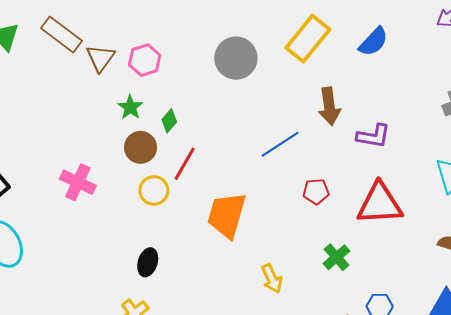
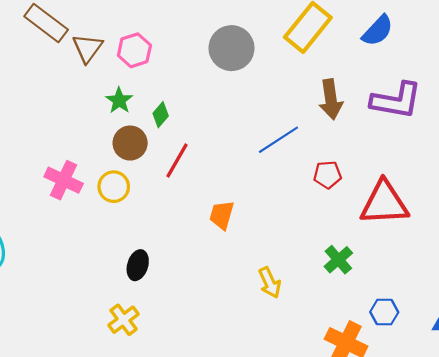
purple L-shape: (373, 136) -> (396, 100), moved, size x1.4
yellow circle: (154, 190) -> (114, 187), moved
red pentagon: (316, 191) -> (327, 175), moved
orange trapezoid: (227, 215) -> (222, 215), size x0.6

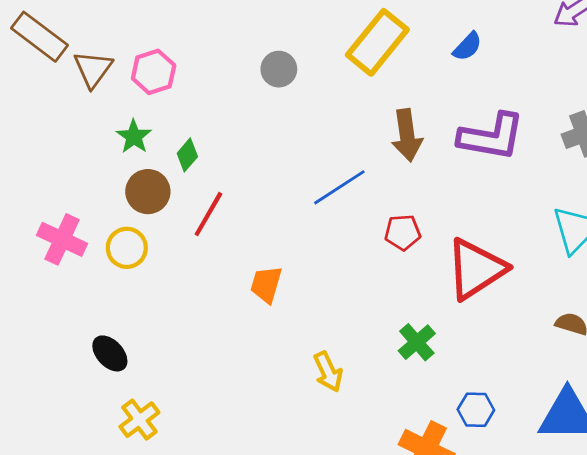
blue semicircle: (378, 31) -> (467, 47), size x0.7
gray circle: (232, 48) -> (279, 69), size x0.6
red triangle: (384, 203) -> (476, 269), turned -30
black ellipse: (138, 265) -> (110, 353), moved, turned -60

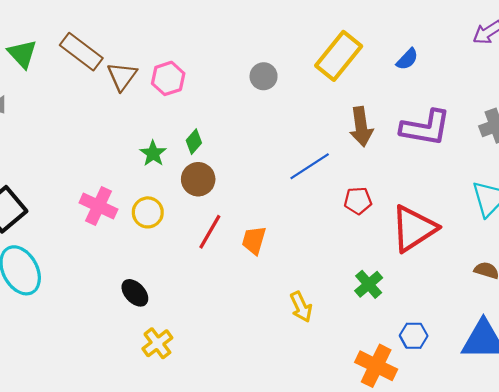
green star: (134, 137) -> (153, 153), moved
brown circle: (148, 192) -> (198, 179), moved
red line: (208, 214) -> (210, 232), moved

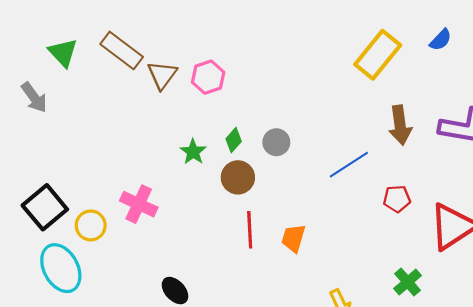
blue semicircle: (407, 59) -> (441, 40), moved
gray circle: (264, 76) -> (276, 142), moved
yellow circle: (148, 212) -> (91, 225), moved
red line: (210, 232) -> (250, 230), turned -33

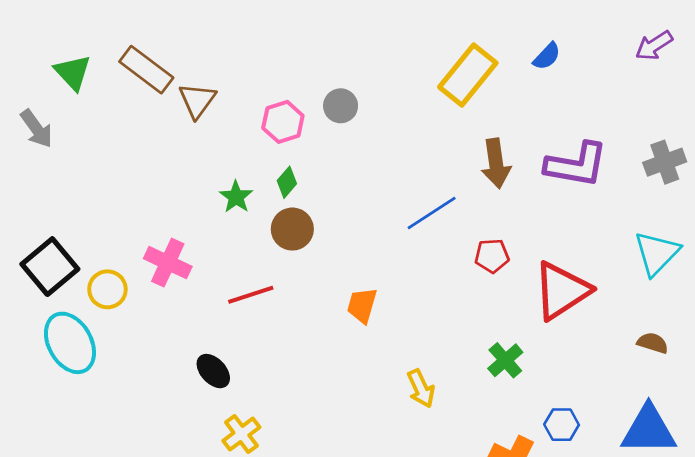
pink hexagon: (208, 77) -> (283, 122), moved
gray circle: (276, 142) -> (341, 106), moved
red line: (250, 230) -> (251, 295), moved, turned 75

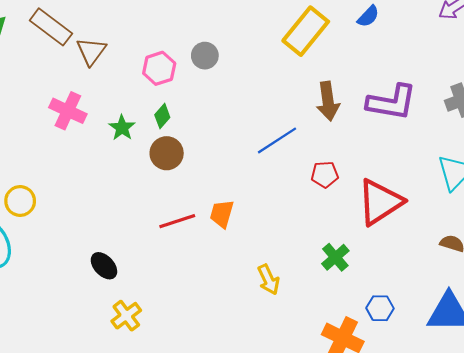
pink cross: (168, 263) -> (68, 111), moved
red line: (251, 295) -> (177, 221), moved

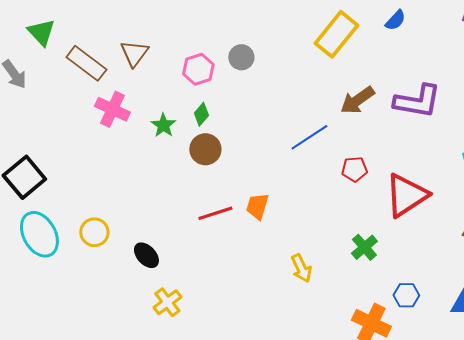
brown rectangle: (51, 27) -> (86, 63), moved
brown arrow: (328, 101) -> (357, 100), turned 63
yellow circle: (20, 201) -> (94, 232), moved

